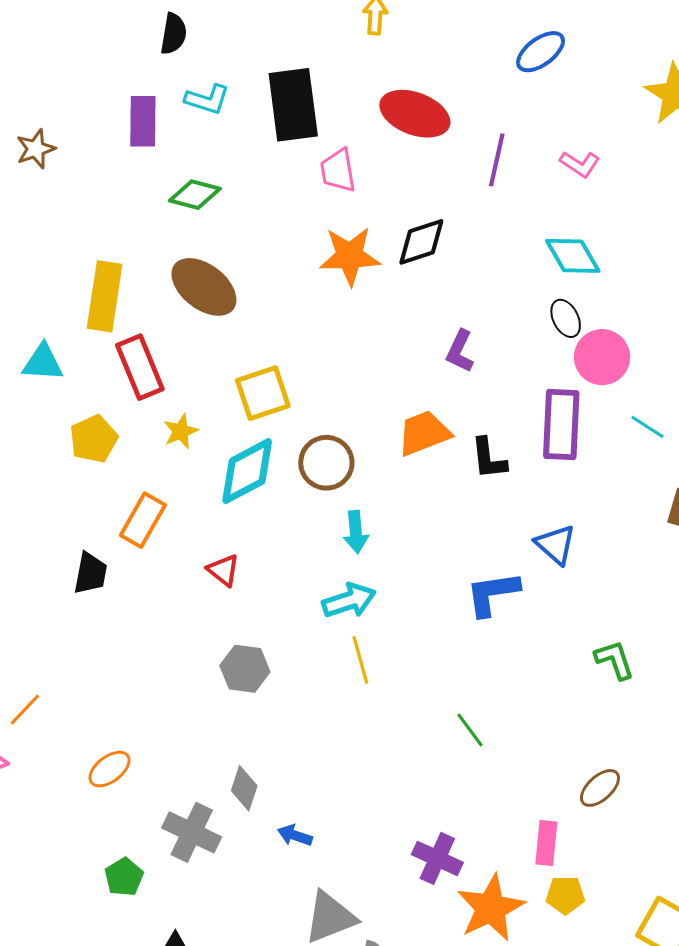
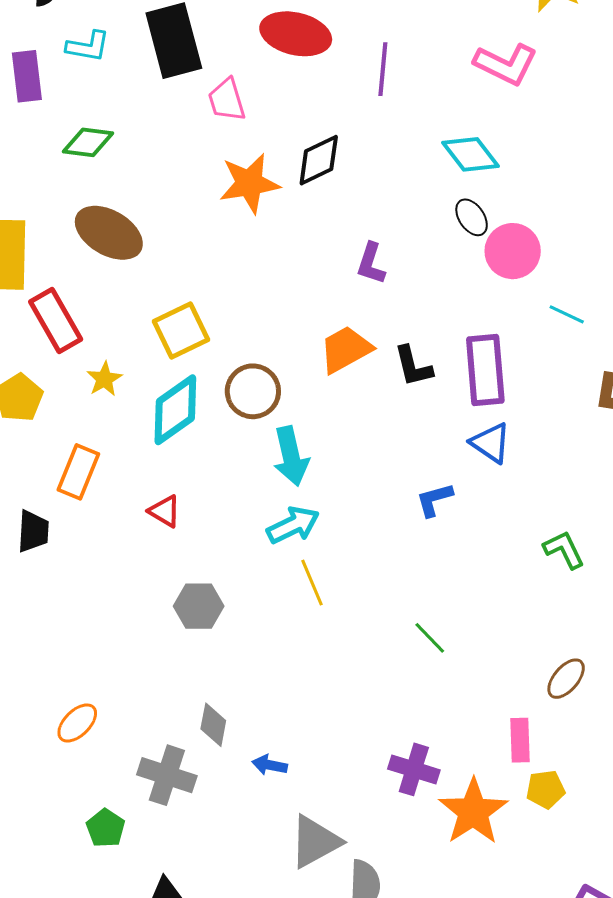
pink L-shape: (580, 164) -> (506, 64), moved, size x1.6
purple rectangle: (561, 424) -> (485, 370), moved
cyan arrow: (356, 532) -> (291, 456), size x1.4
blue L-shape: (492, 594) -> (434, 500), size x0.7

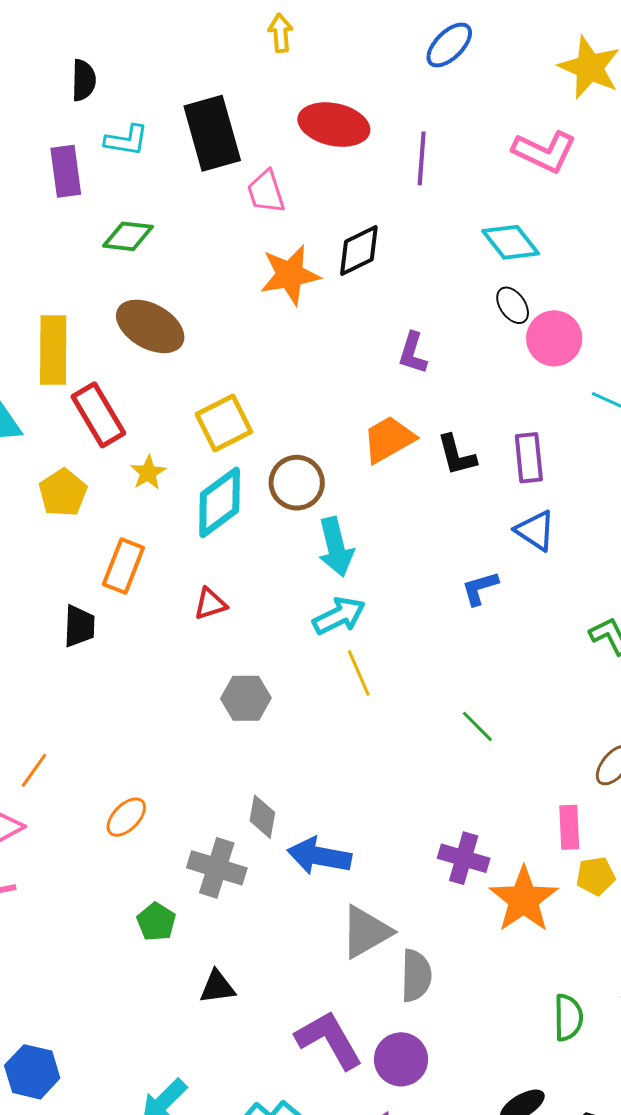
purple rectangle: (485, 370) -> (529, 458), size x0.7
red triangle: (165, 511) -> (210, 604), turned -48
blue arrow: (270, 765) -> (319, 856), size x1.8

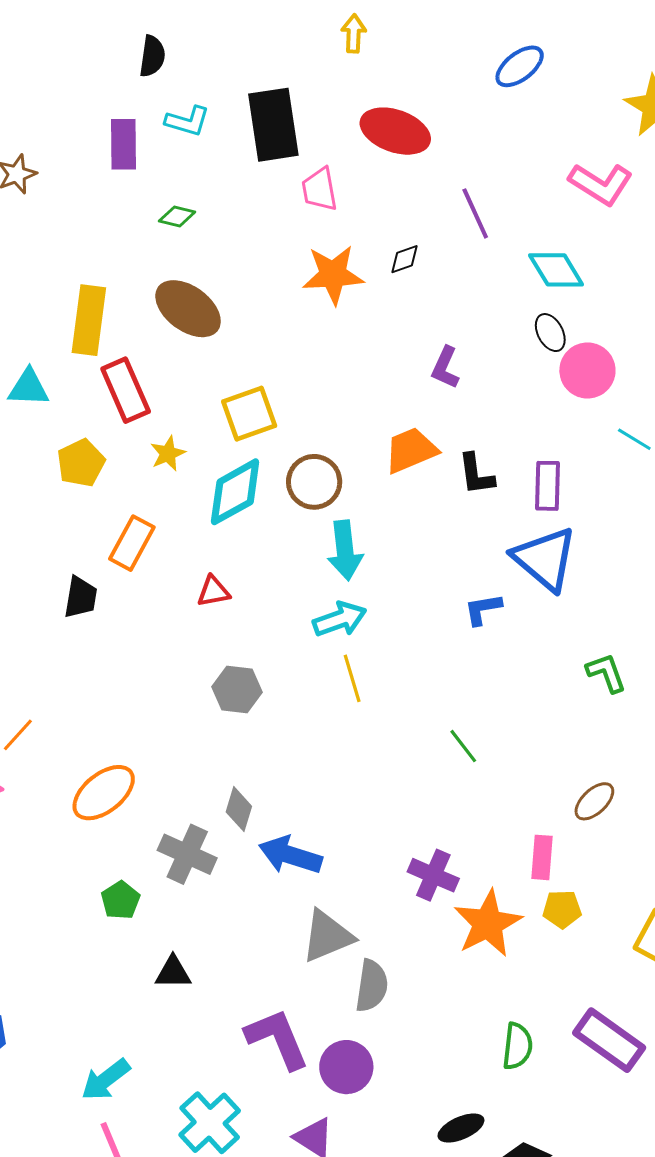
purple line: (422, 158) -> (475, 213), moved, turned -36
green diamond: (128, 236) -> (177, 217), size x0.7
black diamond: (359, 250) -> (404, 259), size x0.6
blue triangle: (535, 530) -> (545, 559), size x1.6
orange ellipse: (126, 817) -> (104, 793), size x1.5

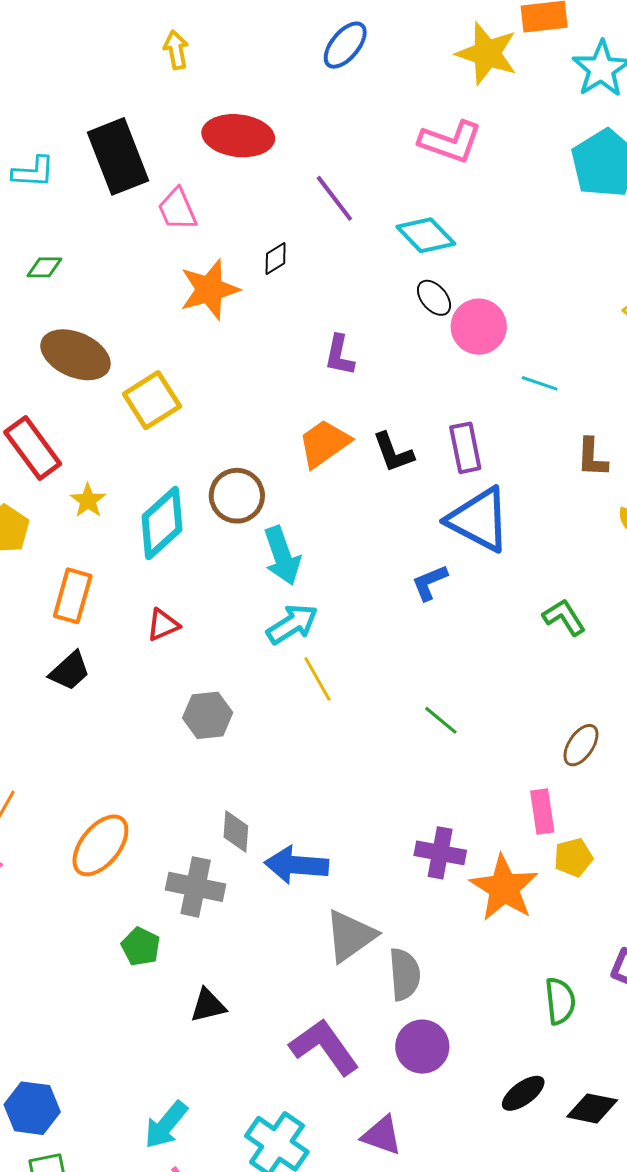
yellow square: (249, 414) -> (152, 400), moved
black trapezoid: (81, 597) -> (70, 671), moved, turned 51
purple circle: (346, 1067) -> (422, 1047), moved

